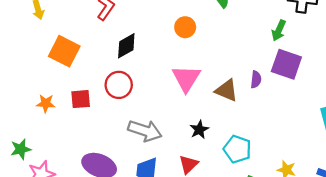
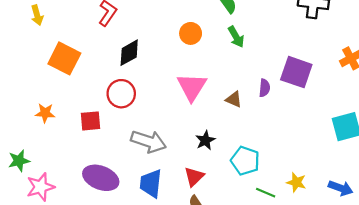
green arrow: (279, 30) -> (236, 37), moved, turned -54
brown triangle: (227, 90) -> (234, 99), size x0.7
red square: (81, 99) -> (91, 121), moved

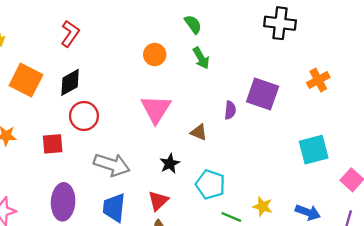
black diamond: (129, 53) -> (70, 82), moved
brown triangle: (234, 99) -> (199, 132), moved
purple ellipse: (101, 178) -> (63, 202), turned 72

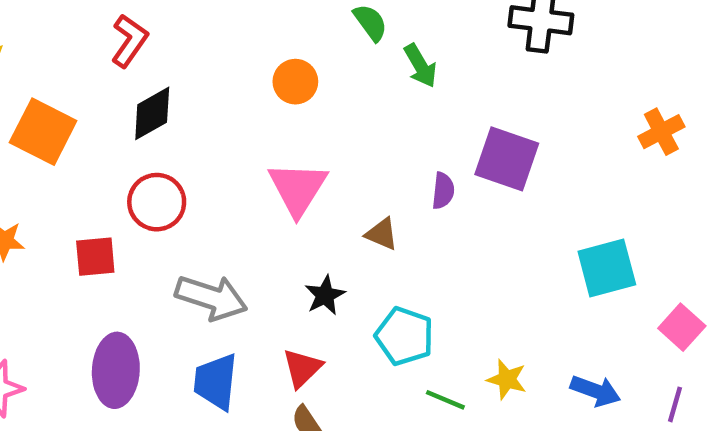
green arrow: (201, 58) -> (420, 66), moved
orange cross: (318, 80) -> (661, 132), moved
black diamond: (70, 82) -> (152, 113), moved

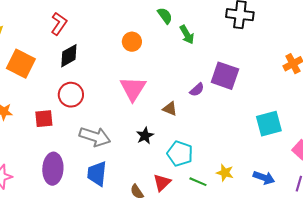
purple semicircle: (443, 191) -> (197, 90), turned 42
red triangle: (302, 368) -> (162, 183), moved

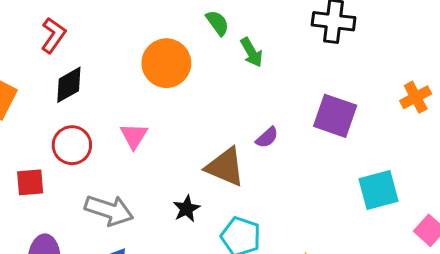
orange circle: (132, 42) -> (166, 63), size x1.6
purple square: (225, 76) -> (335, 116), moved
pink triangle: (133, 89) -> (134, 136), moved, size x0.7
brown triangle: (170, 109) -> (225, 167), size x1.8

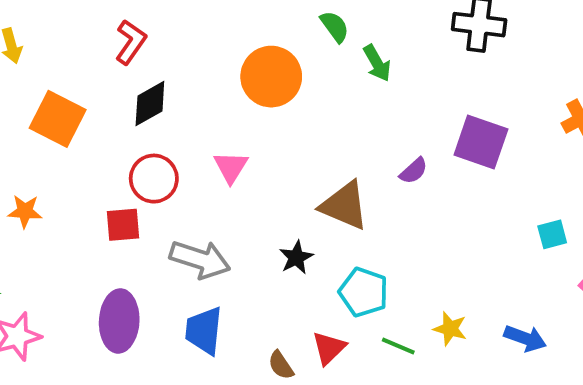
purple semicircle: (267, 137) -> (414, 171), moved
red square: (30, 182) -> (123, 225), moved
cyan square: (378, 190) -> (552, 234), moved, size x0.6

